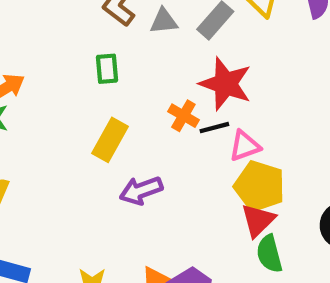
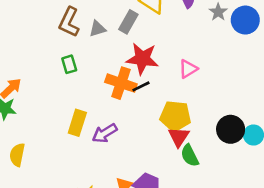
orange cross: (183, 116) -> (121, 83), size x1.6
yellow rectangle: (110, 140) -> (77, 123), moved
pink triangle: (245, 146) -> (188, 69), moved

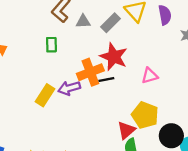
orange cross: (121, 83) -> (90, 72), turned 35
yellow pentagon: (175, 116) -> (145, 115), moved
purple arrow: (105, 133) -> (69, 88), moved

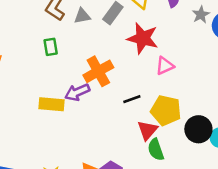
red star: (114, 57) -> (143, 38), moved
black line: (106, 80) -> (132, 99), moved
yellow rectangle: (45, 95) -> (51, 104), turned 70

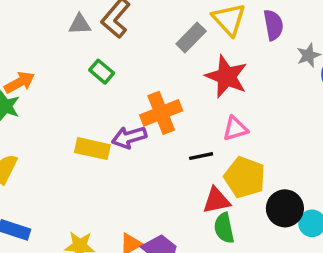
gray triangle: (82, 16) -> (80, 24), moved
green rectangle: (51, 47) -> (102, 72), turned -48
pink triangle: (165, 66) -> (235, 129), moved
red triangle: (147, 130) -> (216, 201), turned 30

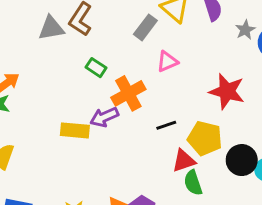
gray triangle: (80, 24) -> (51, 28), size x1.4
green rectangle: (102, 72) -> (96, 68), moved
red star: (226, 77) -> (227, 91), moved
pink triangle: (235, 129) -> (167, 62), moved

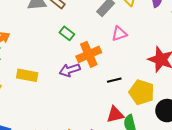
yellow rectangle: (75, 130) -> (27, 75), moved
red triangle: (184, 161) -> (115, 115), moved

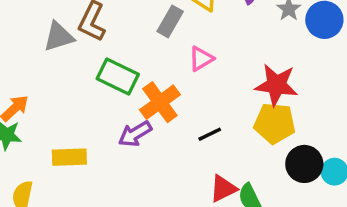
green rectangle: (67, 33) -> (118, 76), size x1.6
yellow pentagon: (142, 92) -> (275, 123), moved

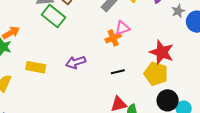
green rectangle: (118, 76) -> (53, 16), moved
orange cross: (160, 102) -> (113, 38), moved, size x0.7

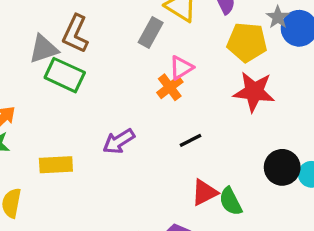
gray star: (178, 11) -> (278, 17), moved
yellow pentagon: (156, 74) -> (247, 42), moved

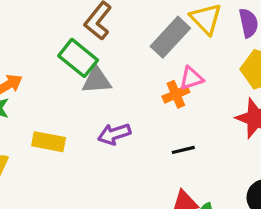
gray rectangle: (151, 32) -> (170, 37), size x1.4
gray triangle: (44, 49) -> (97, 80), moved

